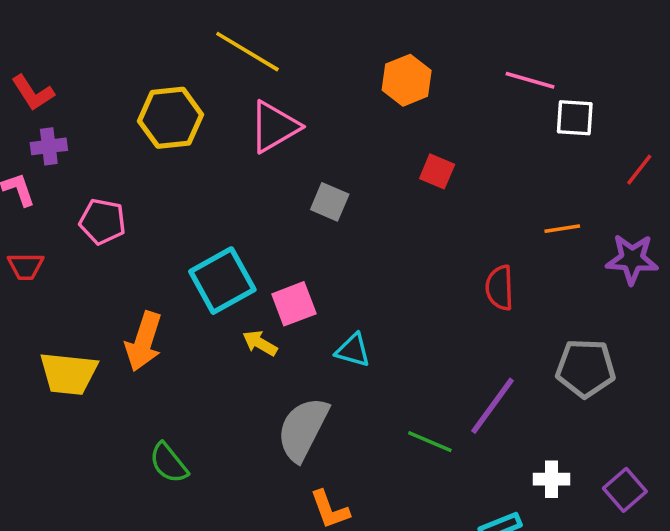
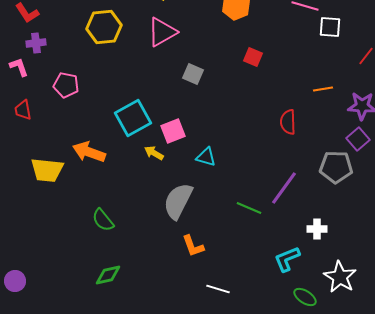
red trapezoid: (26, 266) -> (23, 110), turned 80
orange arrow: (144, 341) -> (89, 152), turned 92
purple square: (625, 490) -> (358, 139), moved

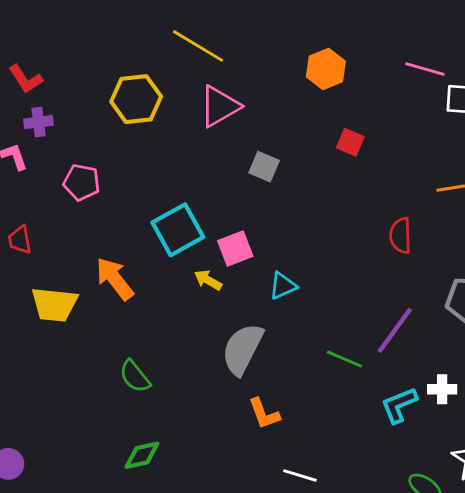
red trapezoid: (23, 110) -> (20, 240), moved
orange arrow: (89, 152) -> (115, 279), turned 32
cyan triangle: (206, 157) -> (283, 286), turned -40
cyan L-shape: (287, 259) -> (399, 405), moved

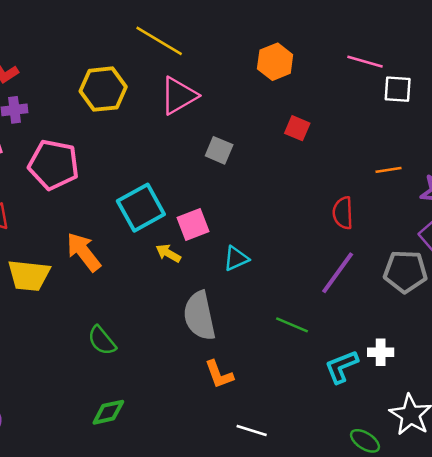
pink pentagon: (82, 182) -> (54, 165), size x1.5
purple line: (395, 330) -> (338, 273), moved
gray semicircle: (242, 349) -> (200, 316), turned -39

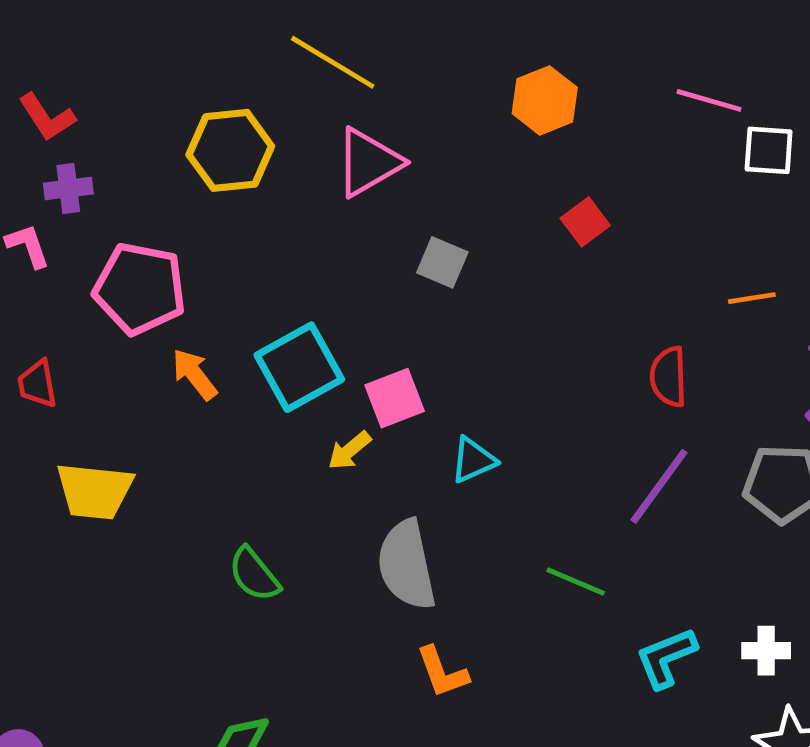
red square: (297, 128) -> (585, 222), turned 30
orange arrow: (84, 252) -> (195, 374), moved, size x0.7
yellow arrow: (168, 253) -> (349, 451), turned -70
green semicircle: (102, 341) -> (254, 574), moved
white cross: (381, 352) -> (766, 651), moved

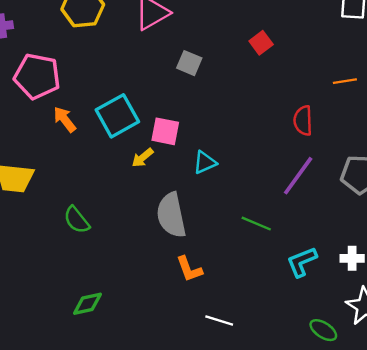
pink square: (395, 398) -> (165, 131), turned 32
green semicircle: (254, 574) -> (77, 220), moved

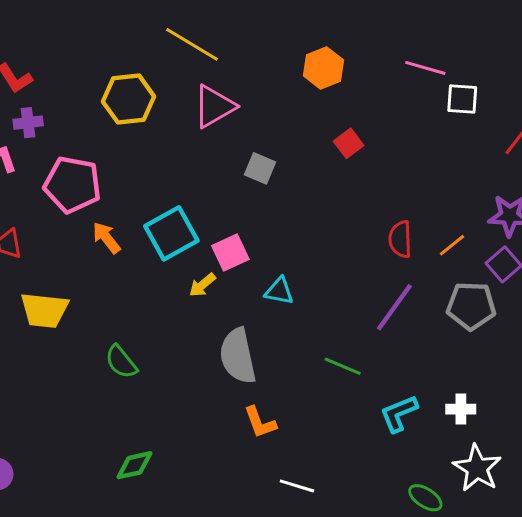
orange line: (345, 81) -> (452, 245), moved, turned -30
pink square: (165, 131) -> (230, 253), turned -36
cyan triangle: (205, 162) -> (279, 291), turned 35

